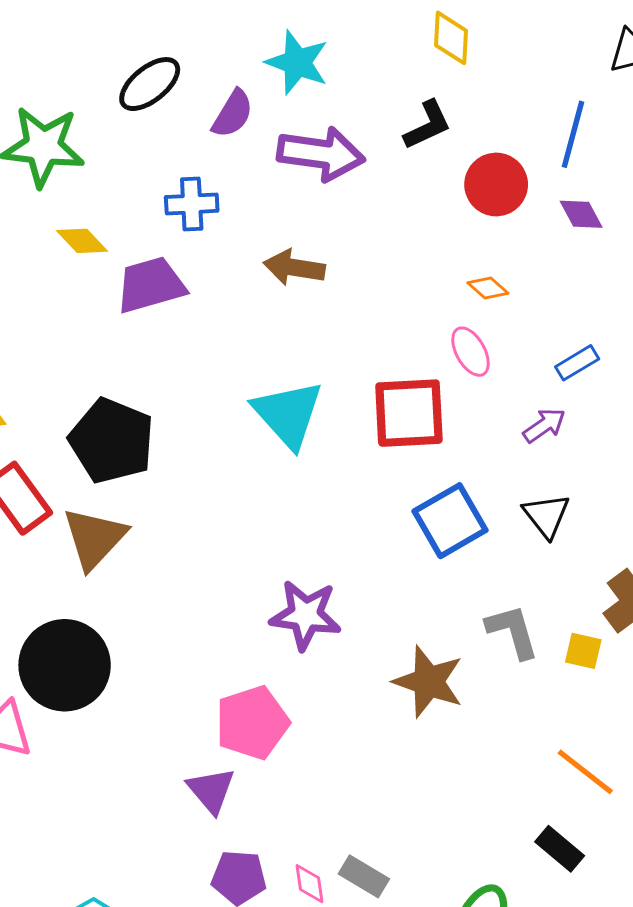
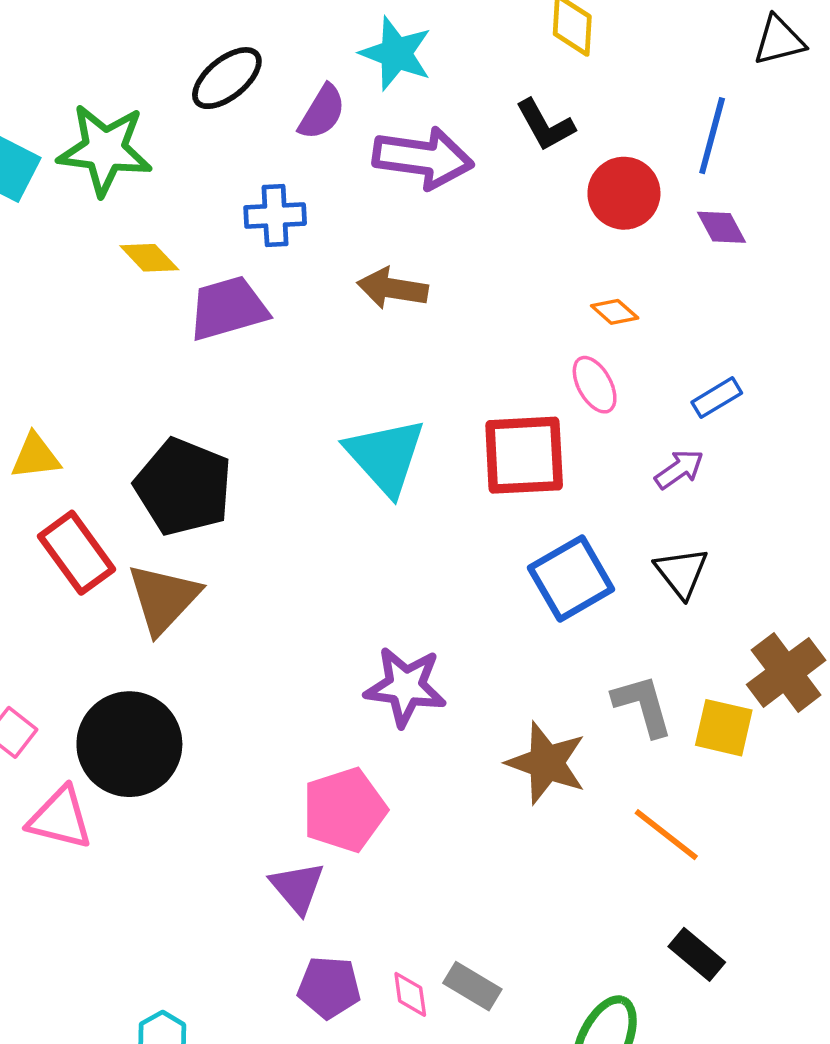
black L-shape: (427, 125) -> (545, 125), turned 86
yellow square: (583, 651) -> (724, 728), size x1.4
orange line: (585, 772) -> (666, 835), moved

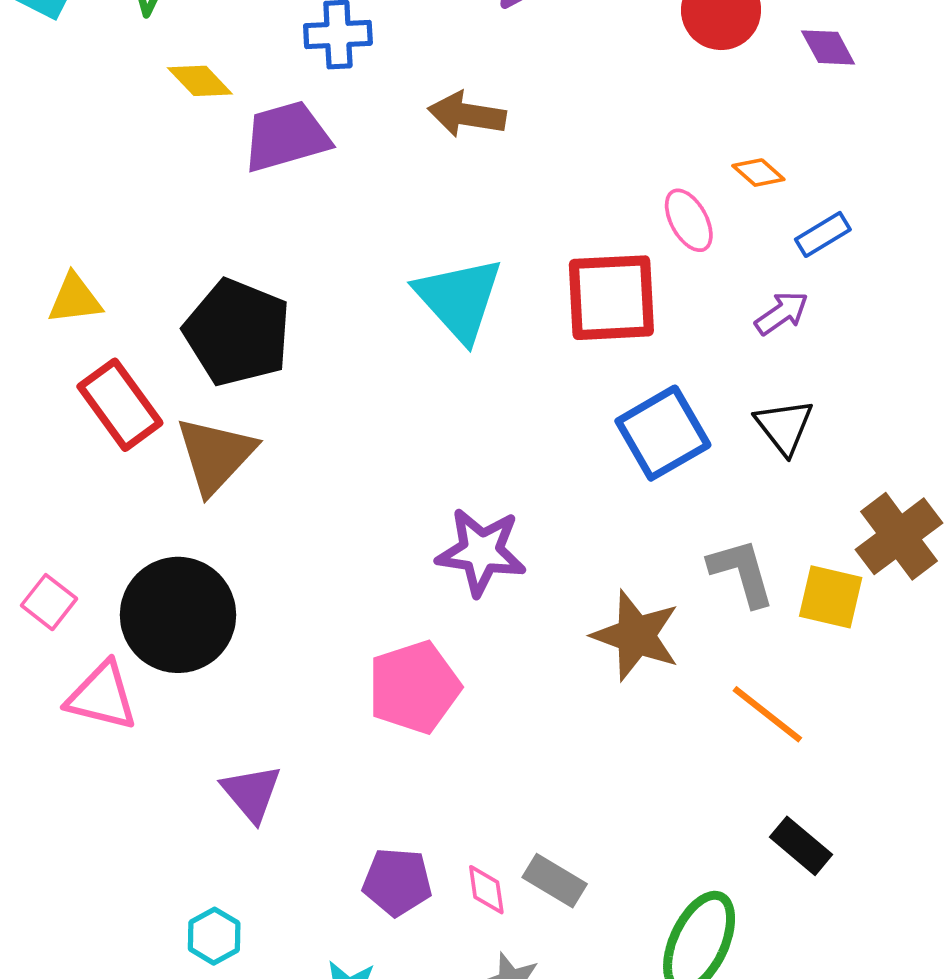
orange diamond: (615, 312) -> (758, 173), moved
purple triangle: (297, 887) -> (252, 793), moved

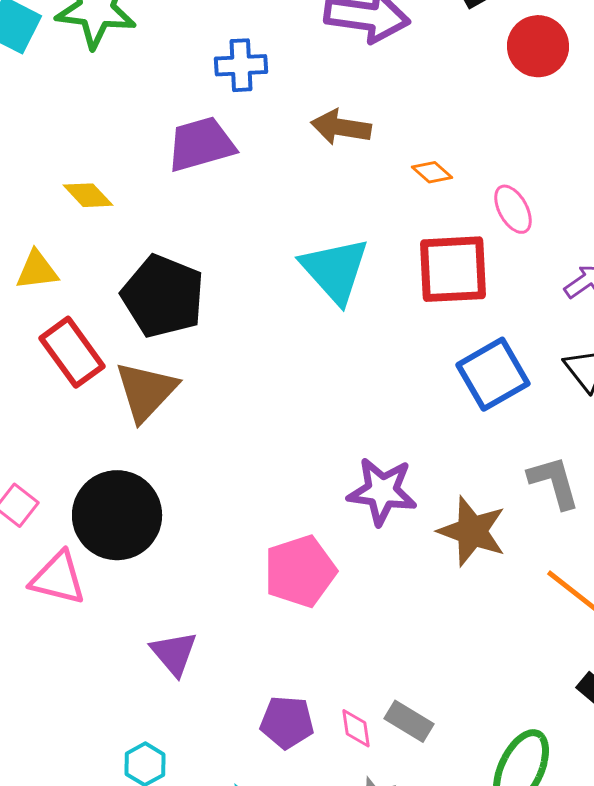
yellow diamond: (200, 81) -> (88, 195), moved
orange diamond: (758, 173) -> (432, 172), moved
purple star: (481, 552) -> (382, 491), moved

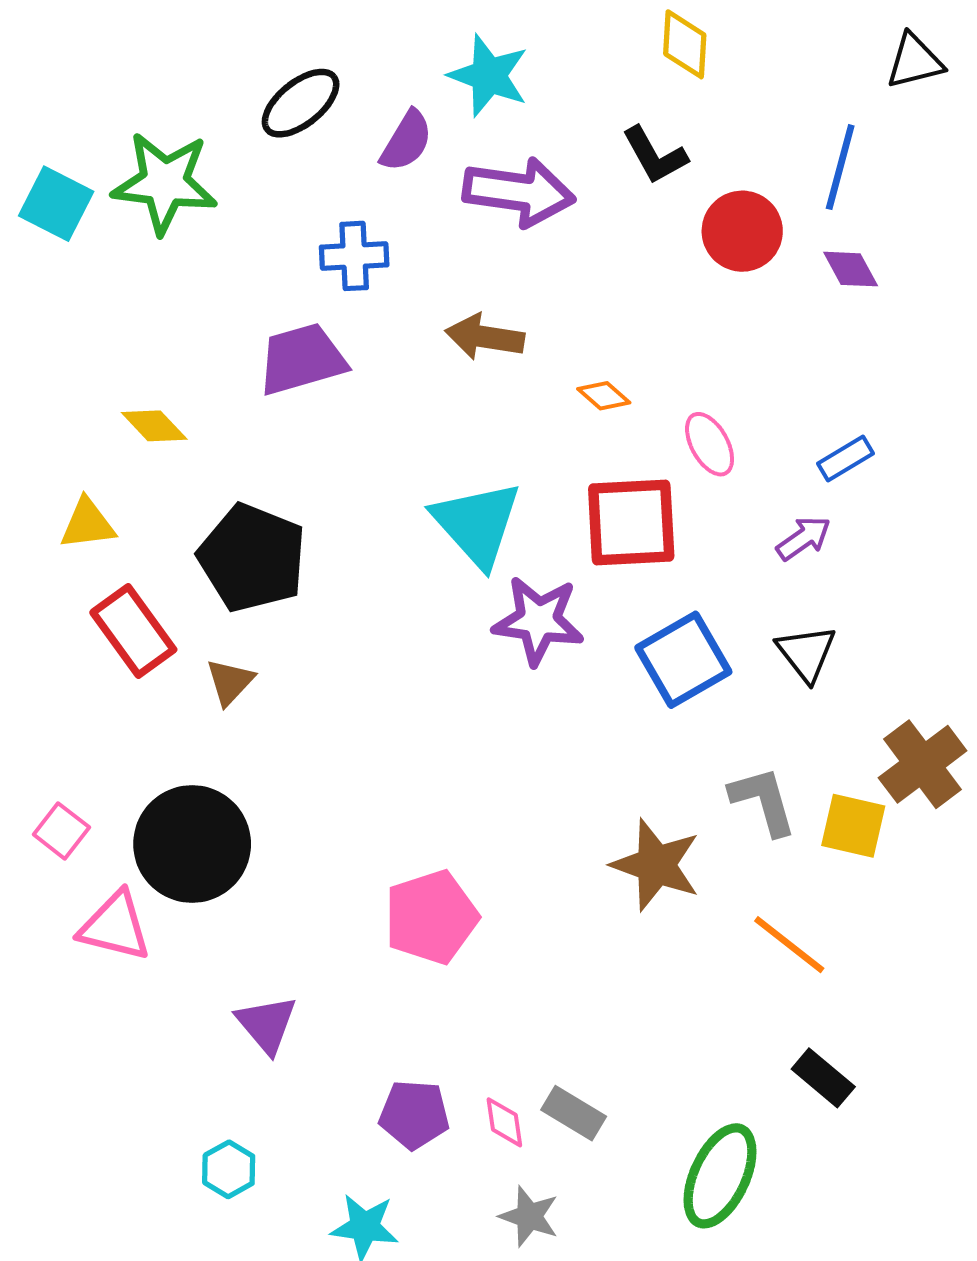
brown triangle: (146, 391) -> (230, 682), size x0.6
purple star: (382, 491) -> (538, 621), moved

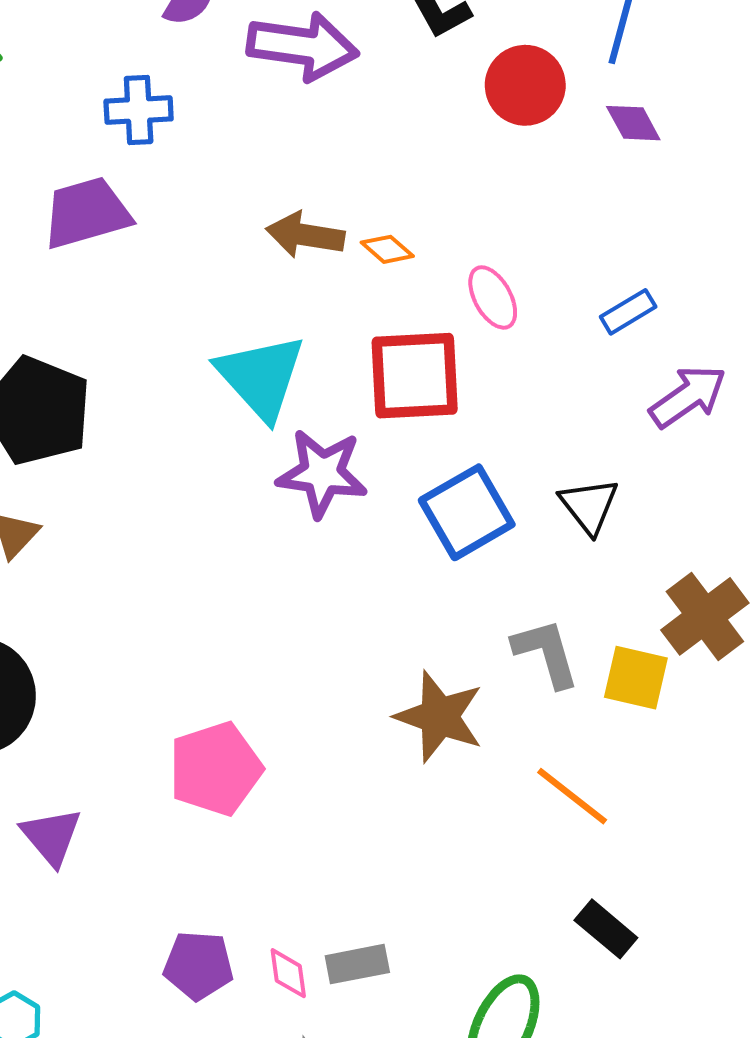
brown arrow: (485, 337) -> (305, 235), moved
purple arrow: (804, 538) -> (688, 396), moved, size x1.4
purple triangle: (267, 1024) -> (51, 836), moved
gray rectangle: (574, 1113) -> (357, 964), turned -42

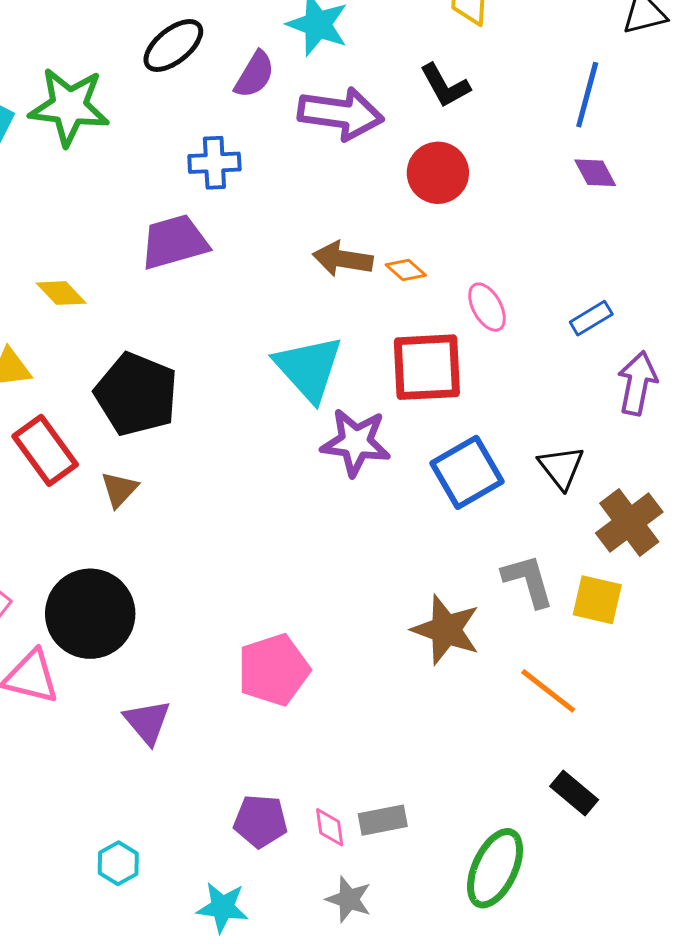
red circle: (525, 85) -> (438, 173), moved
purple arrow: (688, 396) -> (637, 383), turned -44
brown cross: (705, 616) -> (629, 523), moved

